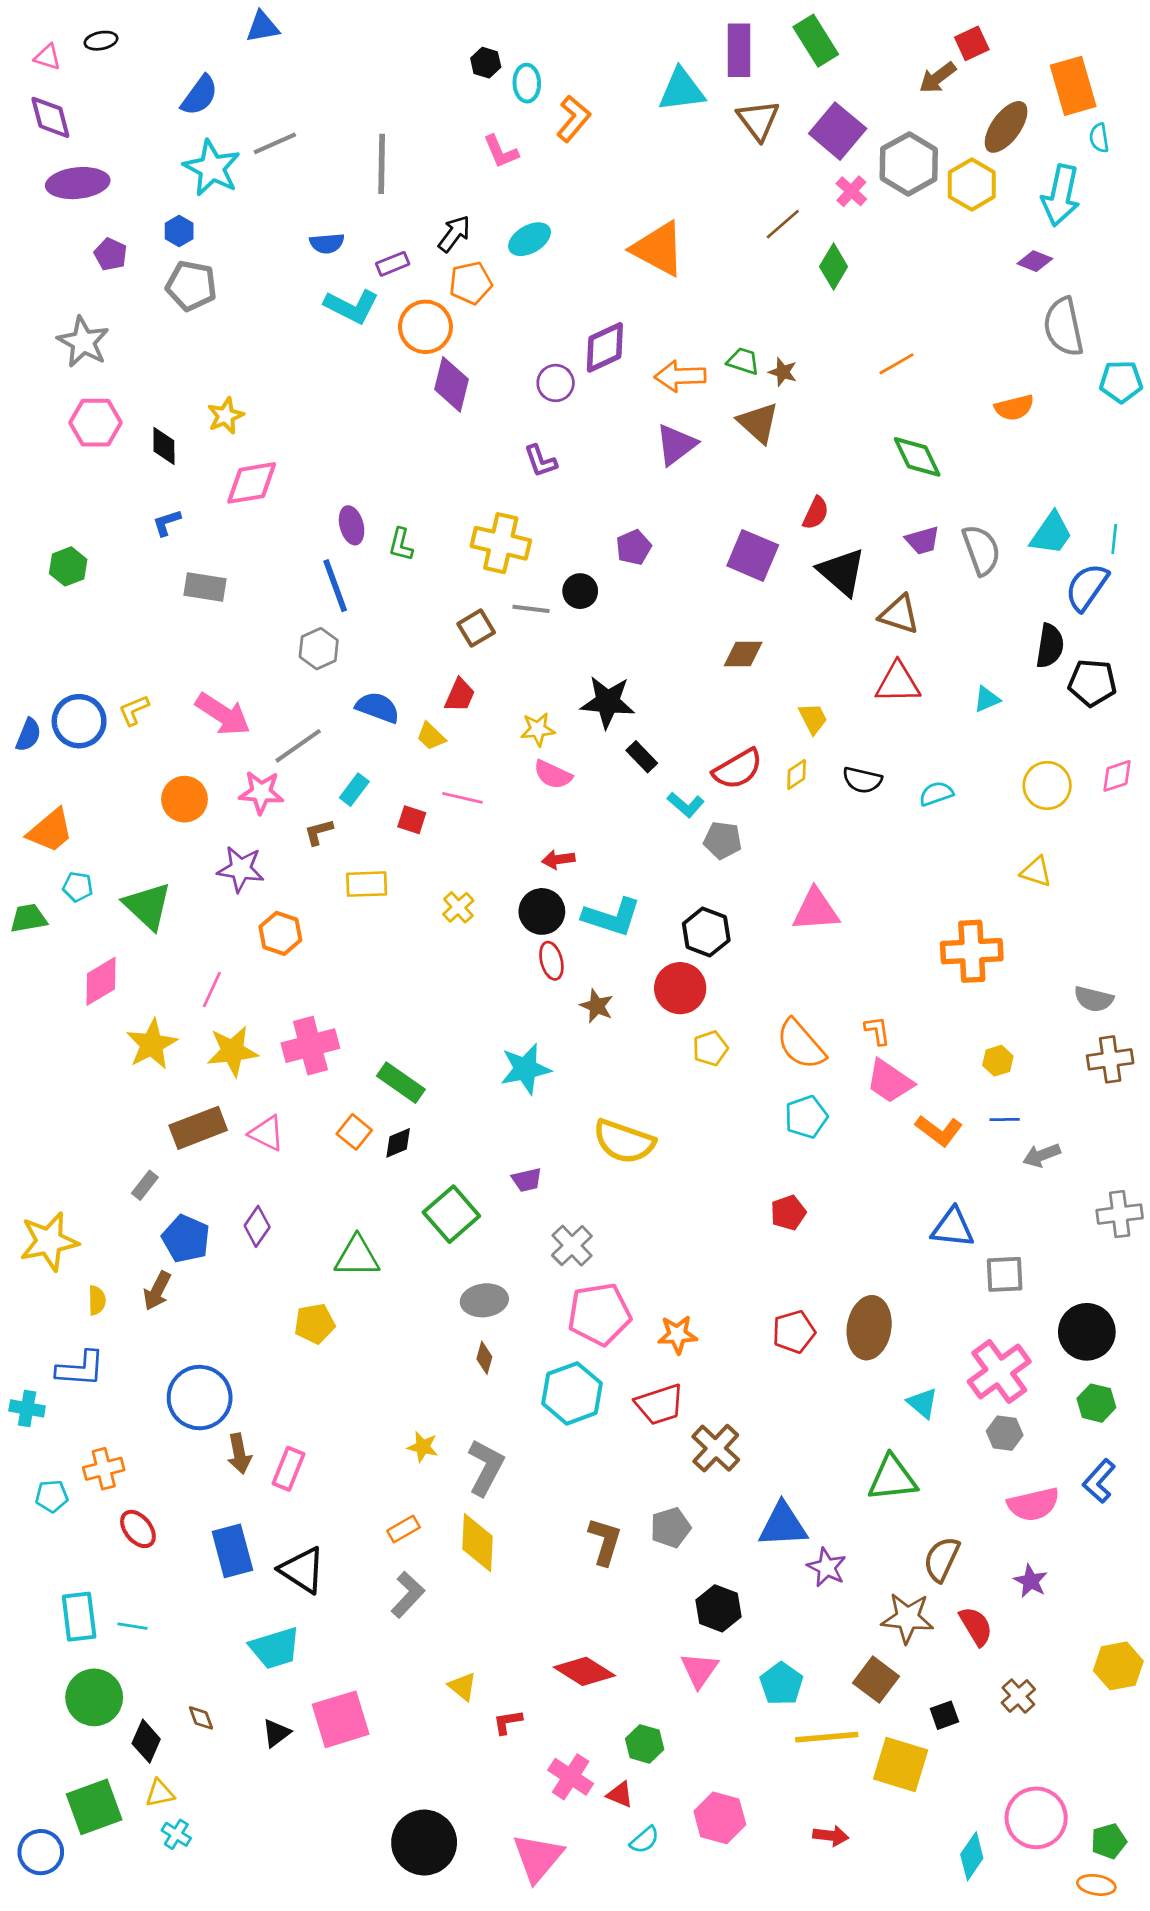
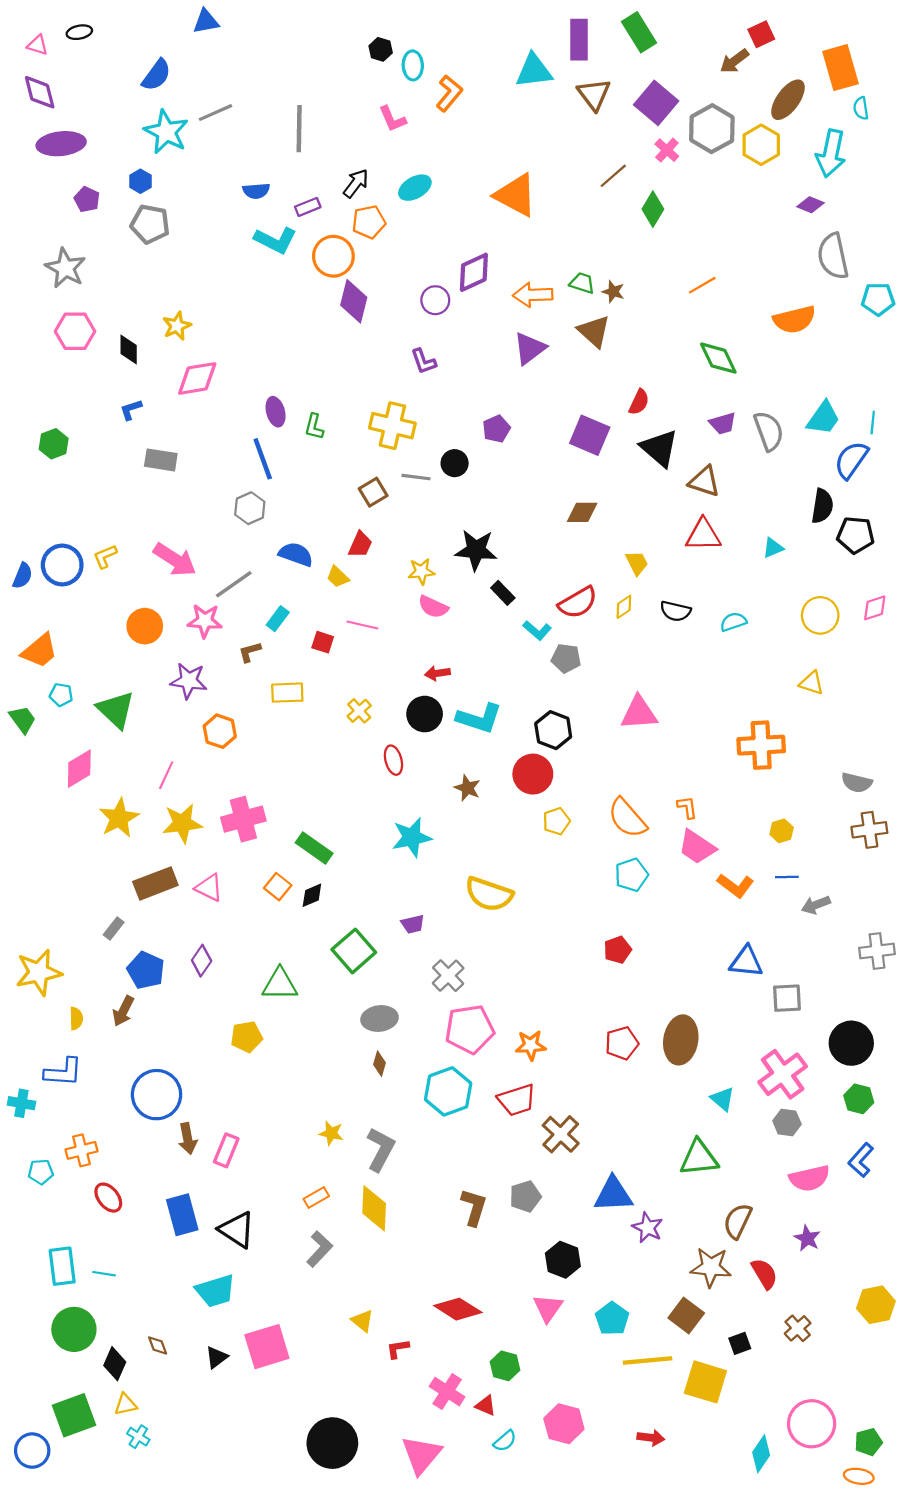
orange semicircle: (1014, 408) -> (794, 319), size x1.4
green trapezoid: (28, 918) -> (23, 719), turned 64
red ellipse: (551, 961) -> (393, 760), moved

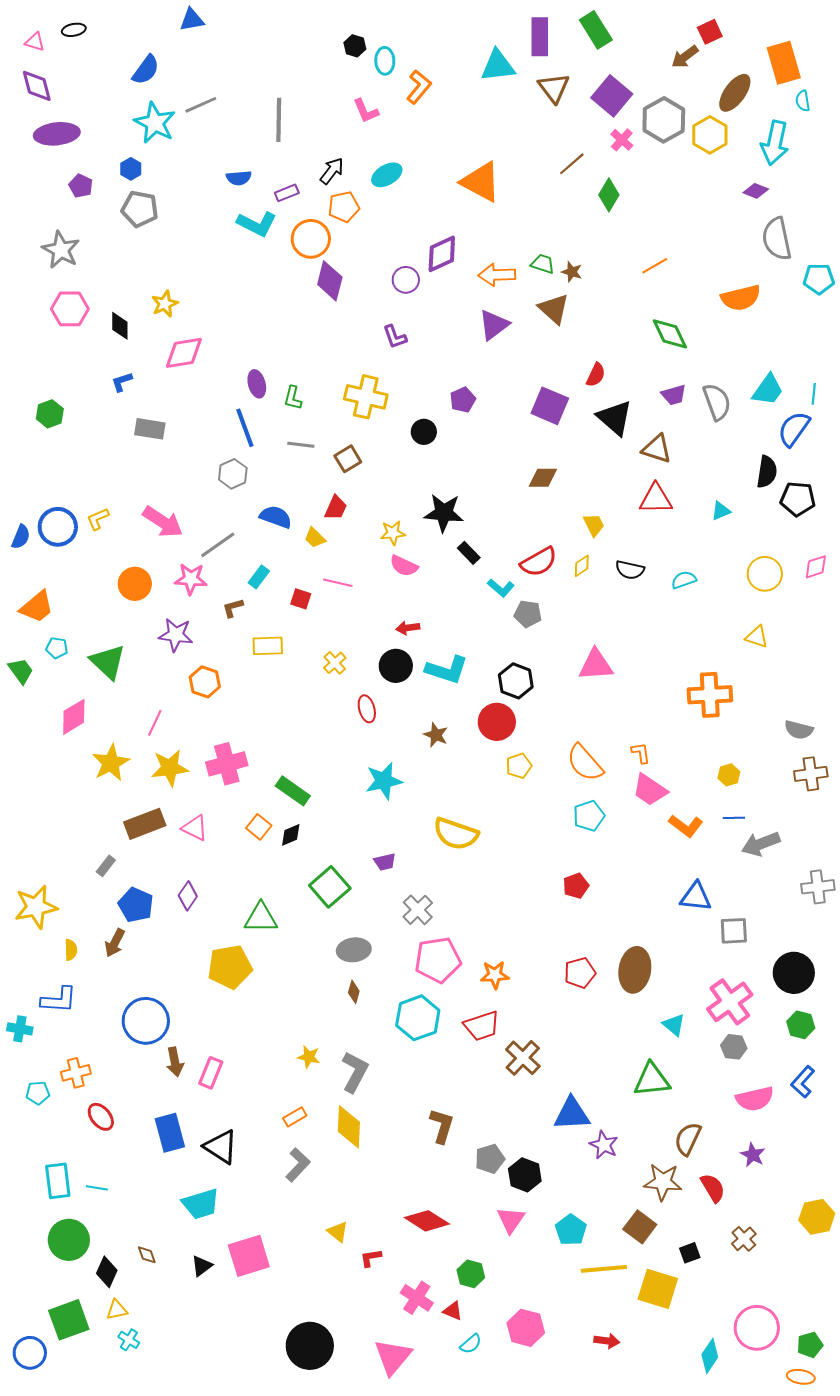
gray line: (416, 477) -> (301, 445), moved
gray arrow: (816, 905) -> (761, 844), size x1.4
yellow pentagon: (247, 1037) -> (230, 967), size x1.5
gray pentagon: (525, 1196) -> (490, 1159), moved

